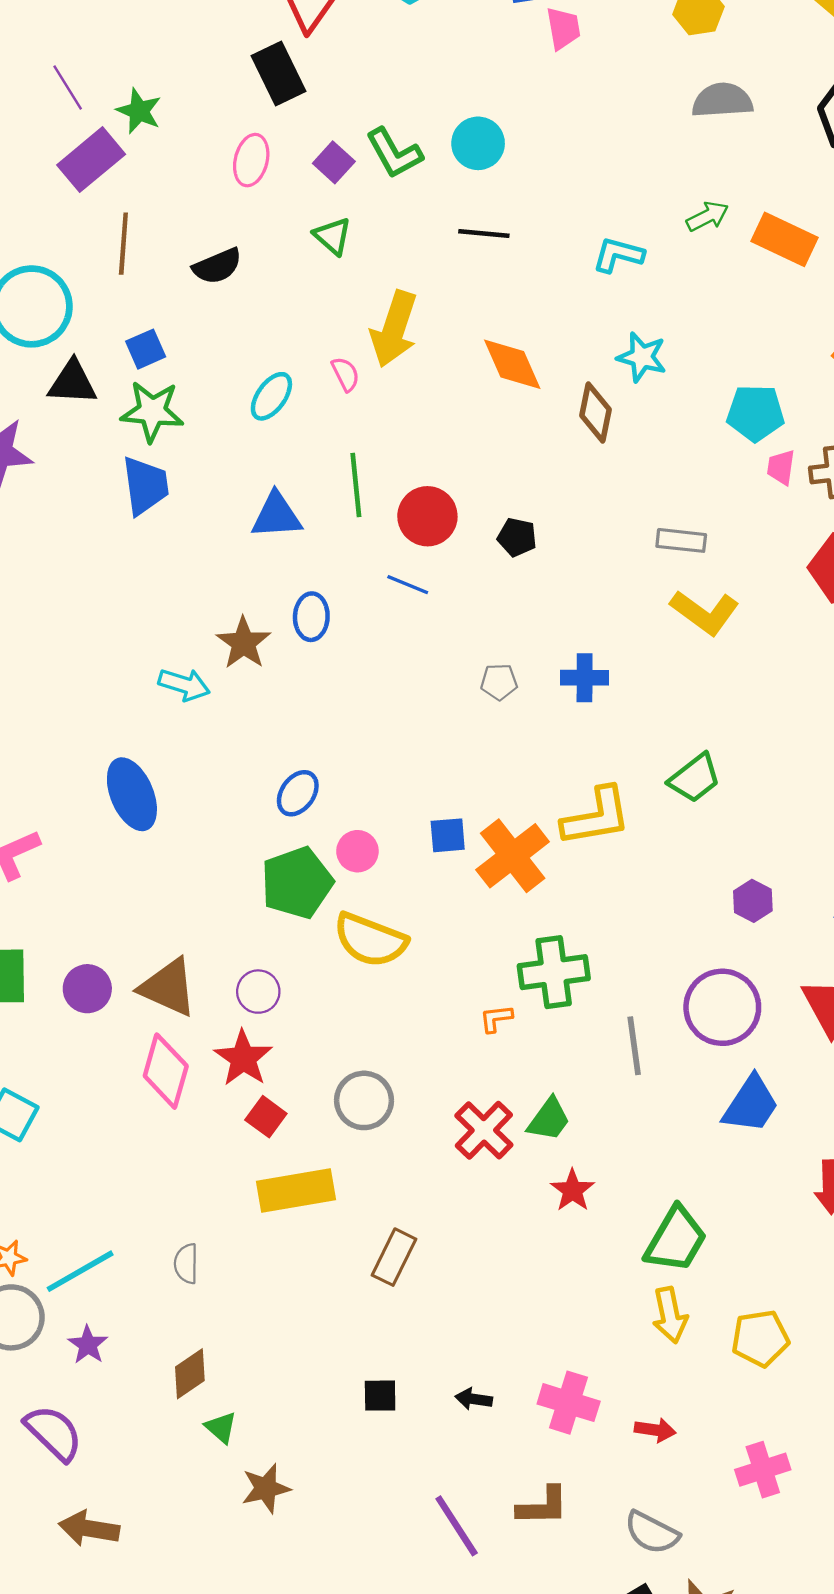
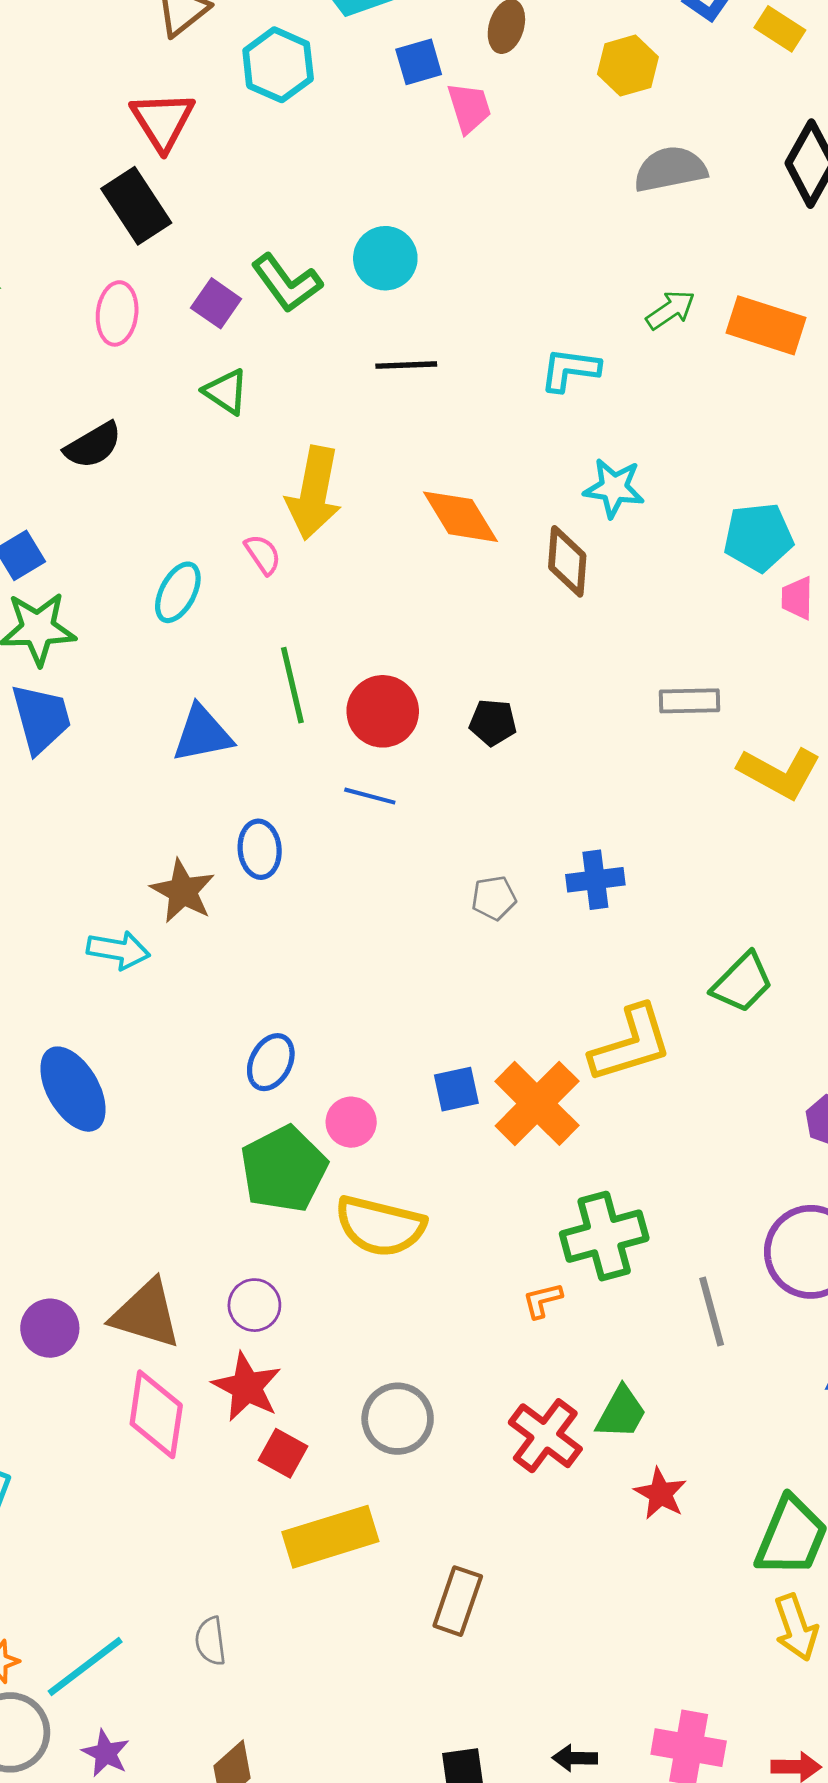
yellow L-shape: (705, 612) -> (779, 773), moved

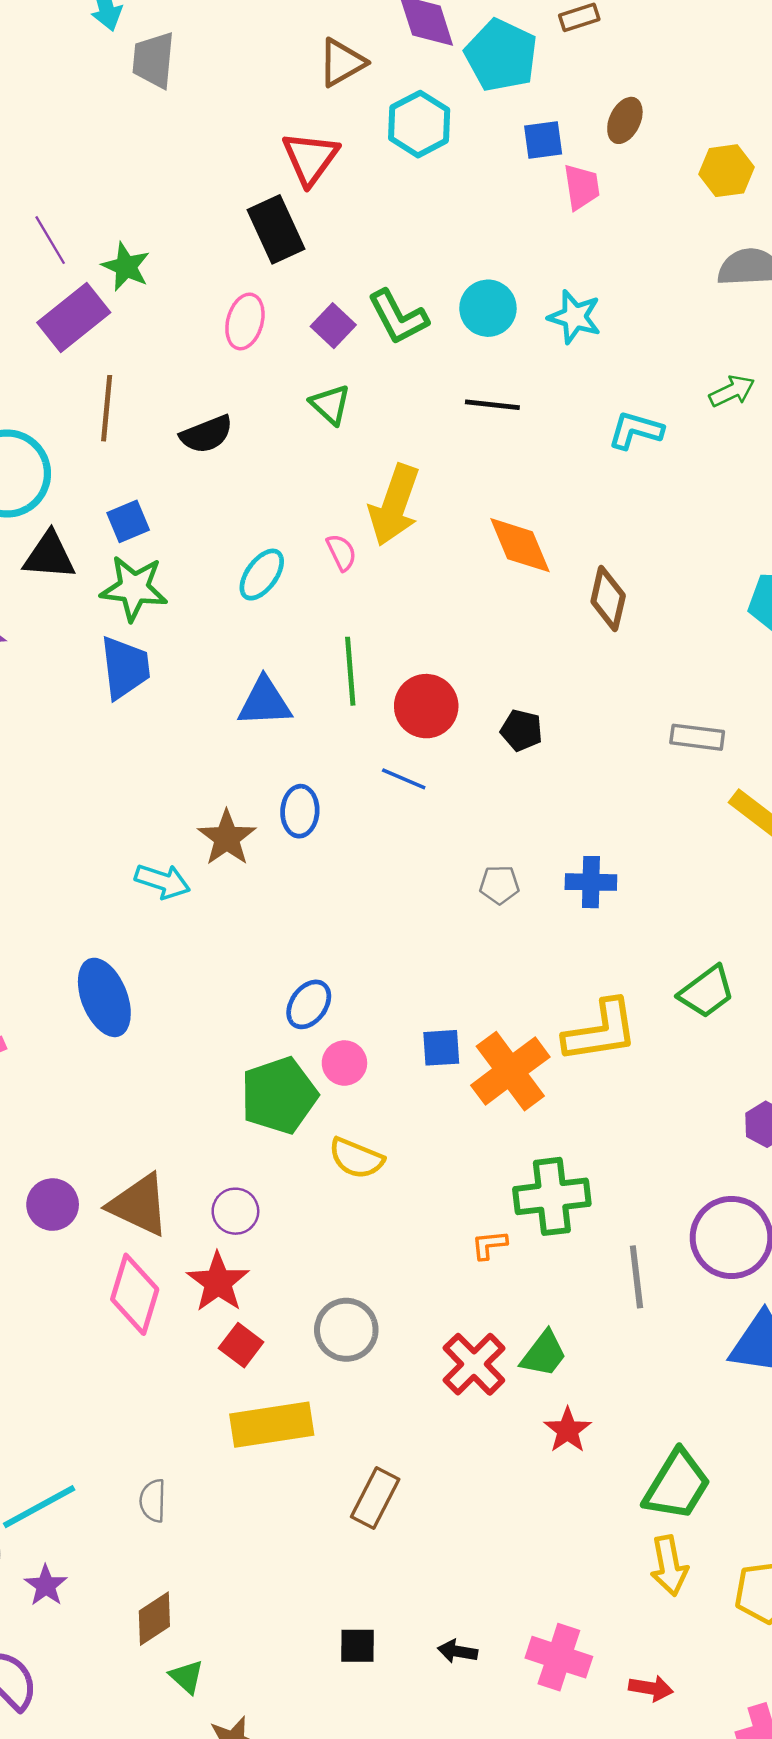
cyan star: (614, 488) -> (575, 317), moved
blue ellipse: (271, 1062) -> (309, 1004), moved
yellow semicircle: (380, 1226) -> (356, 1158), size x0.7

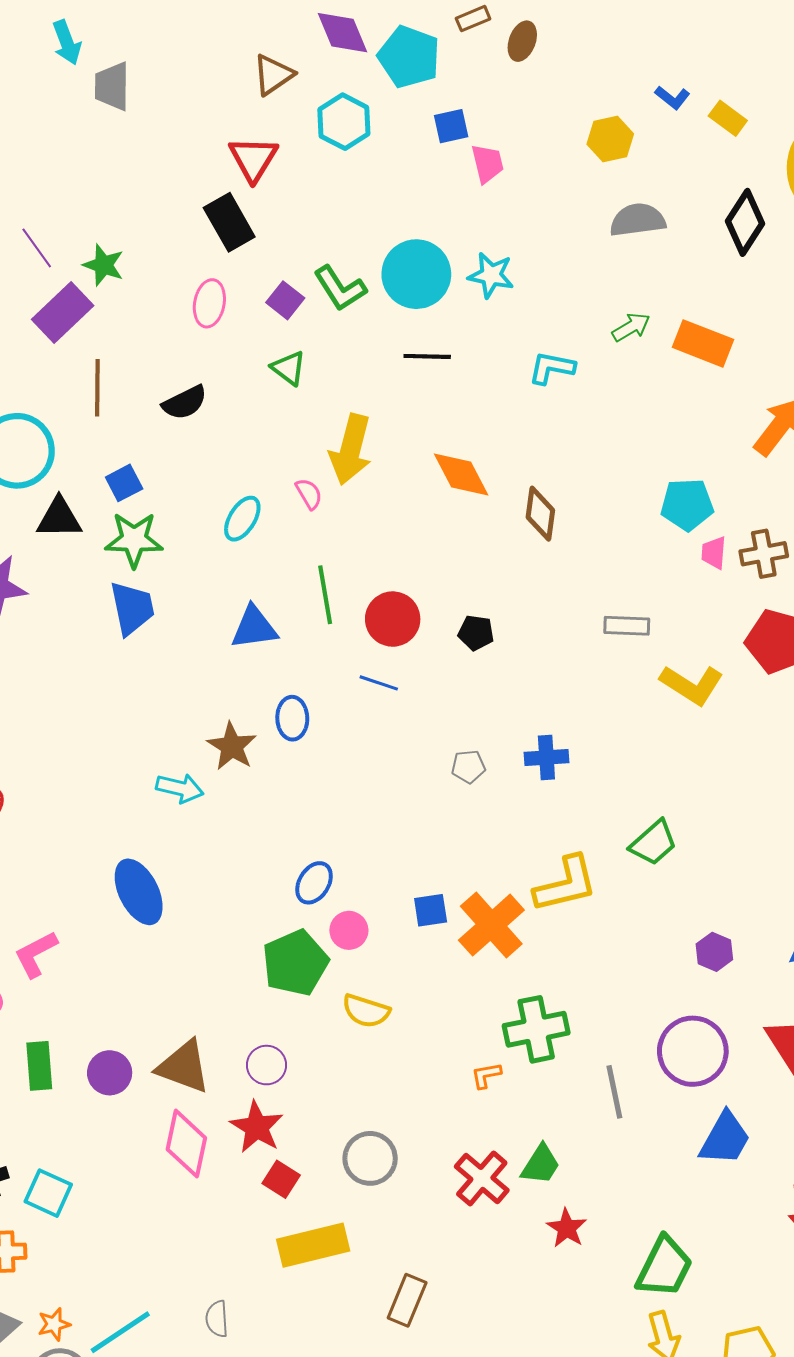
brown ellipse: (625, 120) -> (522, 41), moved
cyan circle: (488, 308) -> (416, 274), size x1.4

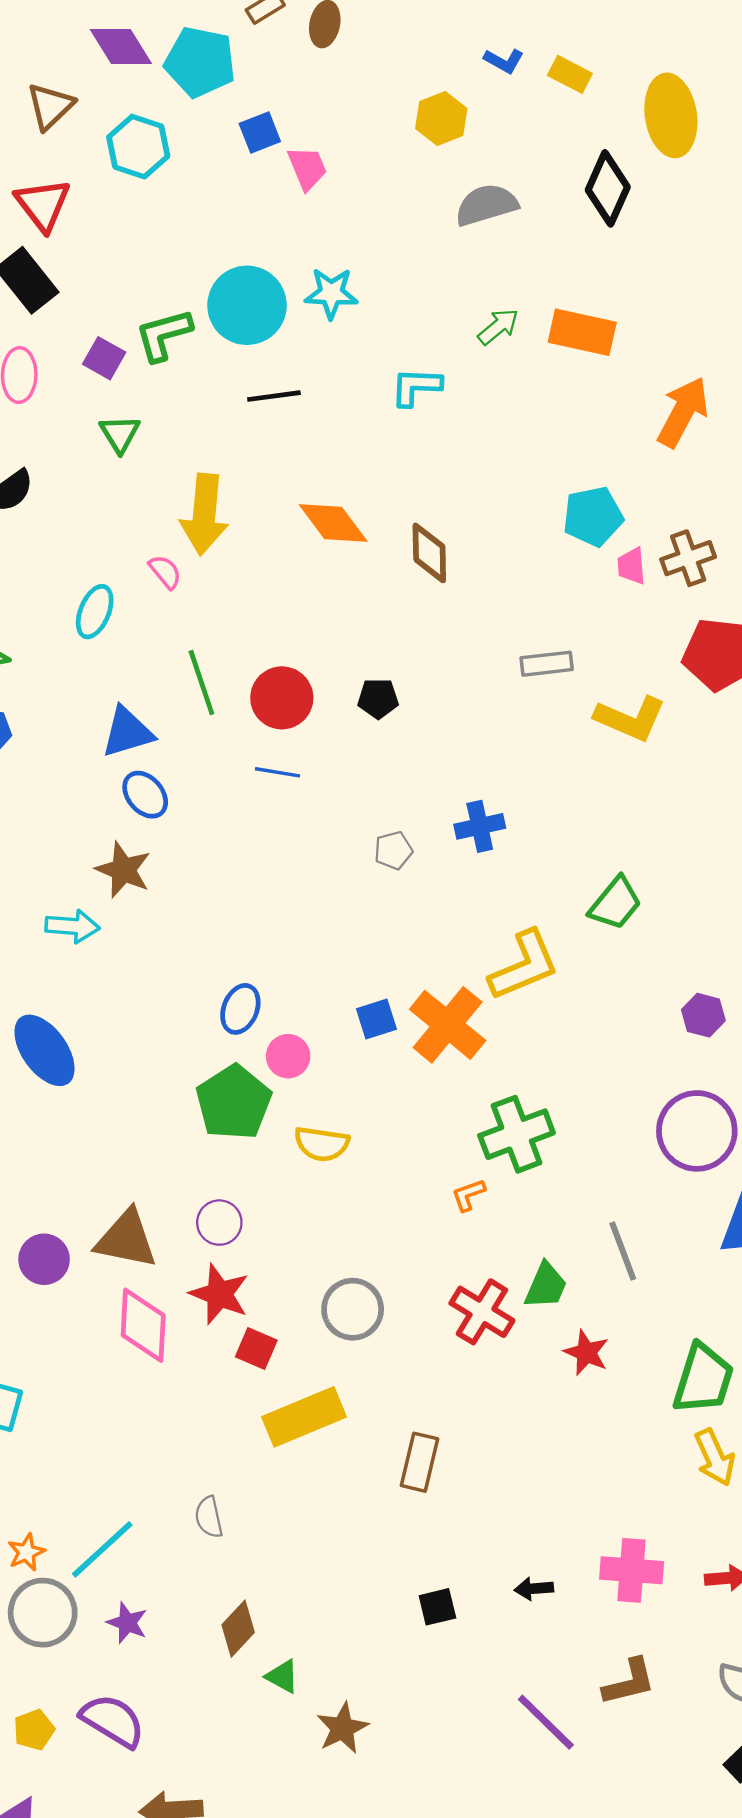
green L-shape: (340, 288) -> (164, 335), turned 116
green triangle: (289, 368) -> (120, 434), turned 30
blue ellipse: (292, 718) -> (145, 795), moved, turned -30
gray line: (614, 1092) -> (623, 1251), moved

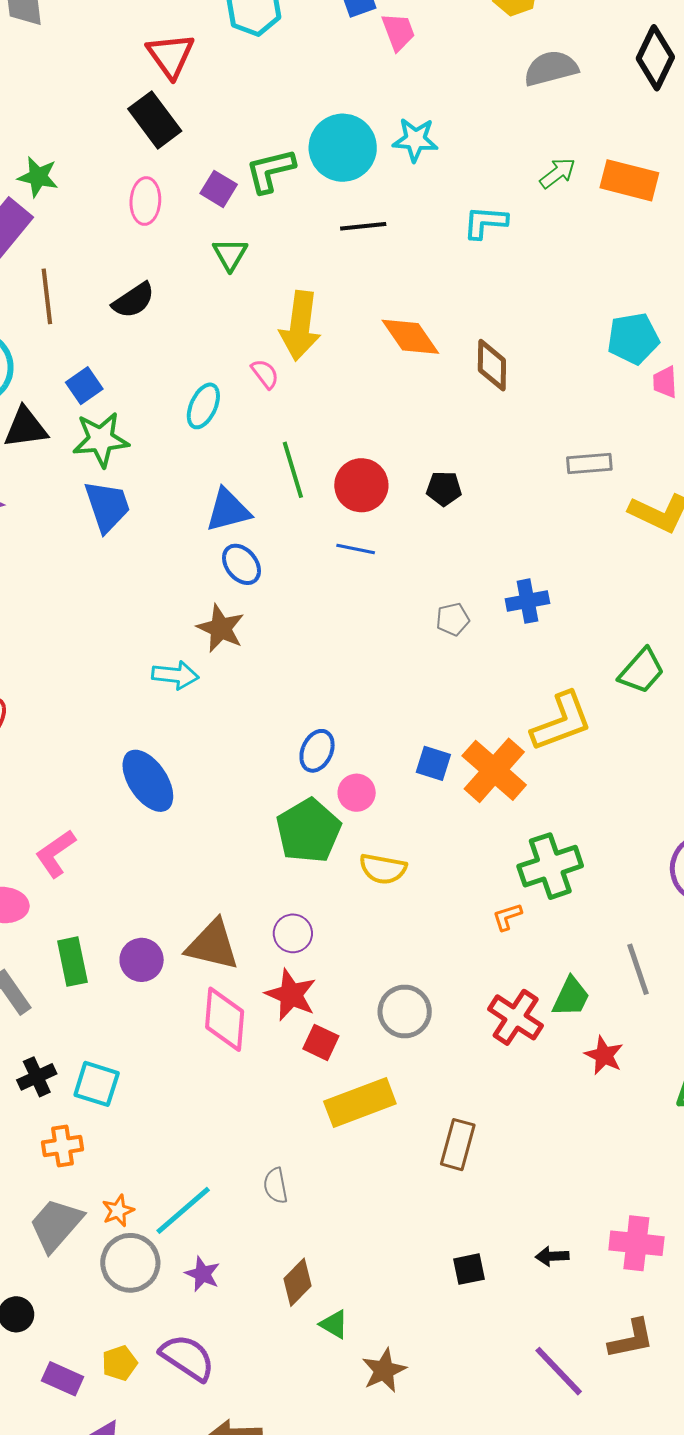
blue square: (376, 1019) -> (433, 763), turned 33

